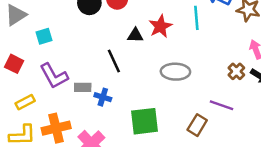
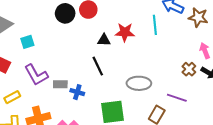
red star: (160, 26) -> (125, 32), turned 30
black line: (114, 61) -> (98, 66), moved
gray ellipse: (175, 72) -> (139, 83), moved

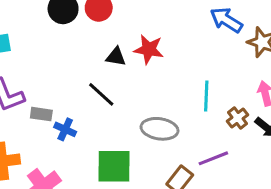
cyan line: (155, 25) -> (206, 96), moved
black line: (98, 66) -> (101, 94), turned -30
purple line: (177, 98) -> (213, 158), turned -48

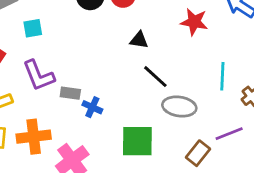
red star: (149, 49) -> (194, 22), moved
black line: (101, 94) -> (155, 77), moved

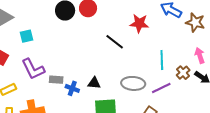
black triangle: (139, 40) -> (94, 83), moved
black line: (155, 77) -> (115, 42), moved
purple line: (229, 134) -> (161, 88), moved

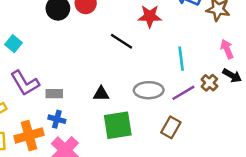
cyan square: (26, 36) -> (13, 44), turned -32
brown cross: (183, 73) -> (209, 83), moved
blue cross: (72, 88) -> (57, 119), moved

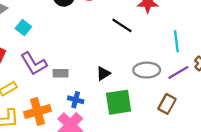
black triangle: (101, 94) -> (103, 73), turned -32
blue cross: (57, 119) -> (76, 100), moved

